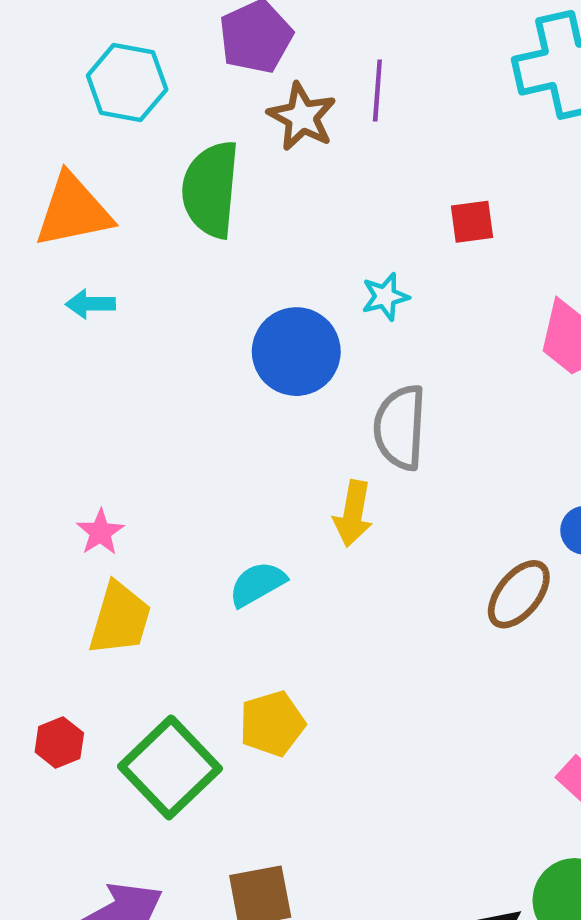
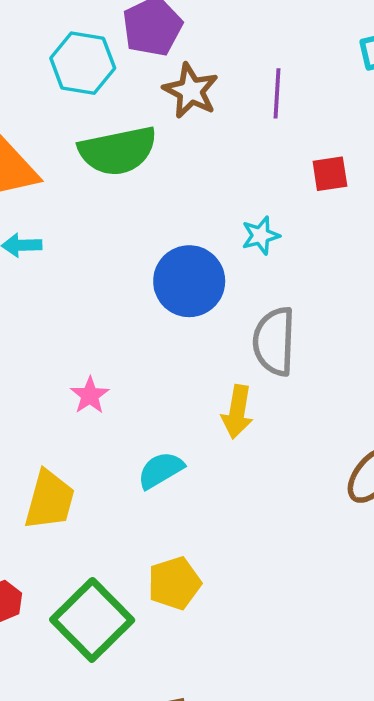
cyan hexagon: (127, 83) -> (83, 63), moved
purple line: (377, 90) -> (277, 93), moved
green semicircle: (211, 189) -> (118, 151), turned -106
pink star: (100, 532) -> (90, 395), moved

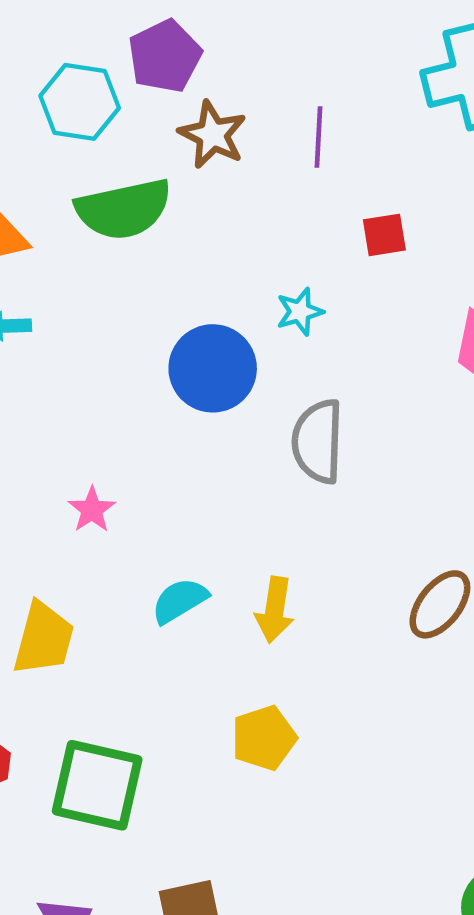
yellow arrow: (237, 412) -> (275, 610), moved
yellow pentagon: (174, 583) -> (264, 738), moved
green square: (92, 620) -> (97, 785), turned -32

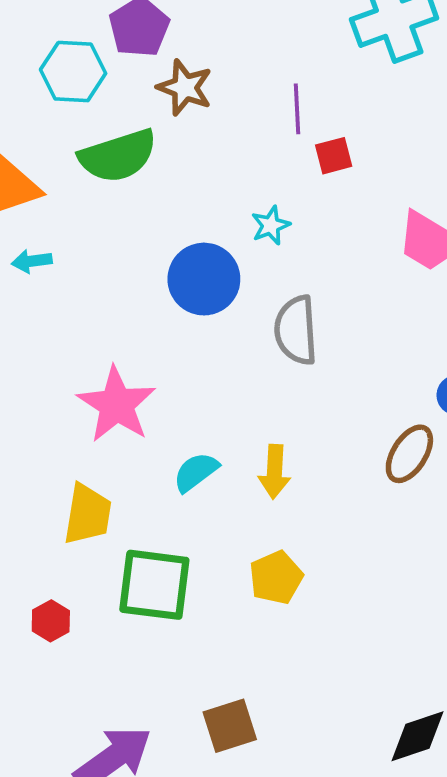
purple line: (318, 137) -> (297, 109), moved
pink star: (92, 510) -> (116, 405), size x2.0
green square: (97, 785) -> (154, 585), moved

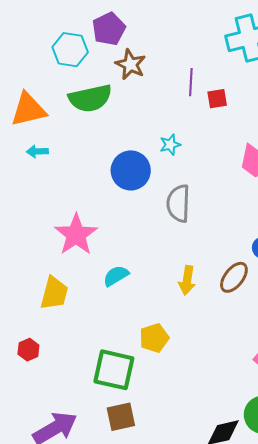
red square: (334, 156) -> (217, 99), moved
yellow arrow: (274, 472) -> (187, 280), moved
green square: (154, 585) -> (114, 370), moved

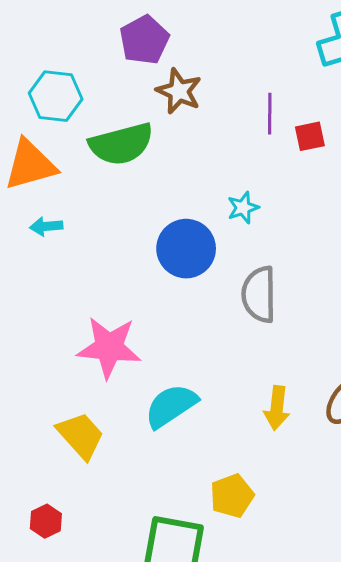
cyan hexagon: (70, 50) -> (56, 96), moved
pink star: (76, 235) -> (109, 347), turned -30
cyan semicircle: (116, 276) -> (171, 406), size x1.4
yellow trapezoid: (54, 293) -> (81, 436), turned -54

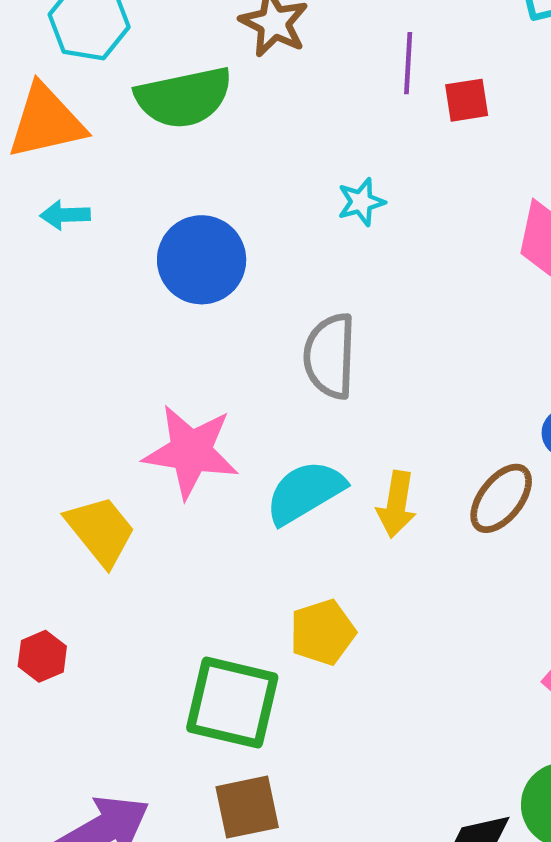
blue circle: (186, 249) -> (202, 260), moved
gray semicircle: (259, 294) -> (330, 356), moved
pink star: (109, 347) -> (191, 451), moved
cyan semicircle: (171, 406) -> (305, 492), moved

